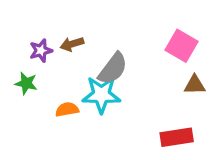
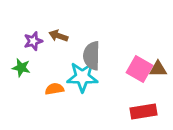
brown arrow: (72, 44) -> (58, 36), turned 36
pink square: (182, 46) -> (139, 69), moved
gray semicircle: (113, 69) -> (92, 56), turned 144

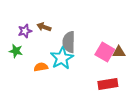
cyan star: (82, 77) -> (62, 58), turned -30

